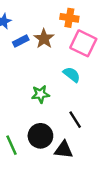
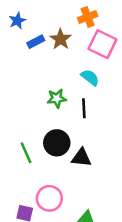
orange cross: (69, 18) -> (88, 17), turned -30
black line: (75, 120) -> (84, 108), moved, turned 30

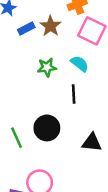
green star: (57, 98) -> (47, 67), moved
black triangle: (81, 158) -> (92, 143), moved

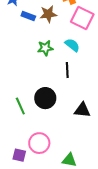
brown star: (51, 26) -> (48, 14), turned 30
blue rectangle: (26, 28) -> (28, 16), turned 48

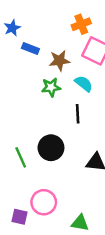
brown star: (48, 14) -> (59, 61), moved

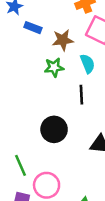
cyan semicircle: (84, 84) -> (88, 64), turned 30
green line: (21, 157) -> (21, 165), moved

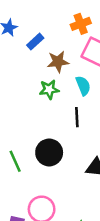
blue rectangle: (33, 28) -> (35, 42), moved, turned -63
green line: (21, 165) -> (15, 161), moved

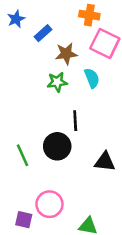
orange cross: (81, 24) -> (89, 15), turned 30
black line: (77, 117) -> (75, 121), moved

